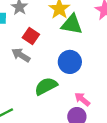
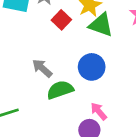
red square: (31, 36) -> (61, 20), moved
gray arrow: (21, 55) -> (42, 68), moved

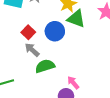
red square: (61, 20) -> (28, 32), moved
blue circle: (92, 67) -> (55, 31), moved

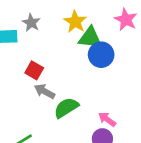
blue circle: (55, 31) -> (101, 55), moved

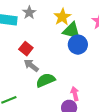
pink arrow: (107, 119) -> (75, 94), turned 32

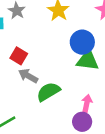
green triangle: (72, 31) -> (88, 60), moved
pink arrow: (75, 94) -> (87, 103), turned 32

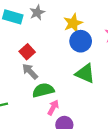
blue circle: (82, 42) -> (81, 41), moved
pink arrow: (87, 103) -> (53, 107), moved

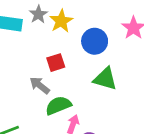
yellow star: (73, 23) -> (61, 21), moved
red square: (27, 52) -> (56, 63), moved, turned 32

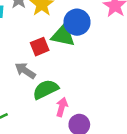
green triangle: (105, 79) -> (63, 35), moved

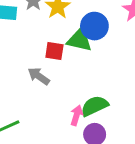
red square: (40, 47) -> (54, 51), turned 30
green semicircle: (46, 89) -> (94, 106), moved

